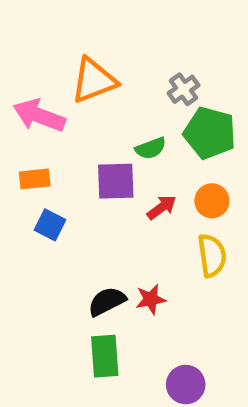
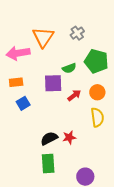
orange triangle: (94, 80) -> (43, 37), turned -35
gray cross: (183, 89) -> (77, 33), moved
pink arrow: (39, 115) -> (18, 53), turned -30
blue square: (50, 225) -> (23, 103), turned 32

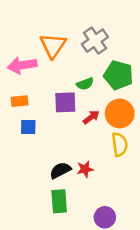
gray cross: (77, 33) -> (95, 41), size x1.5
orange circle: (97, 92) -> (120, 113), size x1.5
blue square: (23, 103) -> (28, 127), turned 32

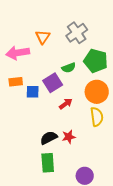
orange triangle: (53, 46) -> (43, 37), size x0.7
purple square: (65, 102) -> (53, 83), turned -30
red arrow: (91, 117) -> (66, 104), moved
blue square: (28, 127) -> (33, 92), moved

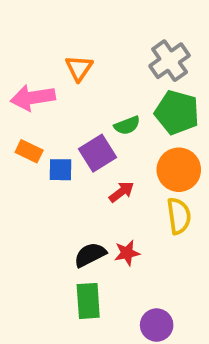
gray cross: (77, 33) -> (170, 61), moved
orange rectangle: (16, 82) -> (29, 151), turned 32

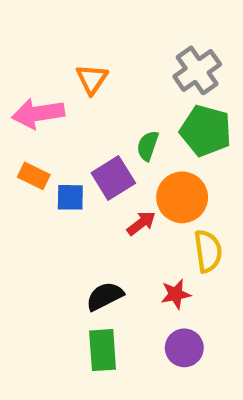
green semicircle: (127, 125) -> (148, 146), turned 130
orange circle: (179, 170) -> (182, 197), moved
red star: (127, 253) -> (176, 294), moved
purple circle: (157, 325) -> (184, 348), moved

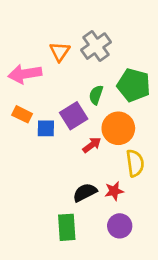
gray cross: (197, 70) -> (96, 46), moved
black semicircle: (105, 296) -> (85, 192), moved

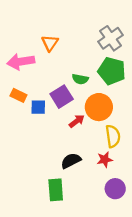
gray cross: (96, 46) -> (111, 38), moved
green semicircle: (96, 95) -> (80, 79), turned -98
red star: (114, 191) -> (105, 160), moved
purple circle: (120, 226) -> (115, 189), moved

